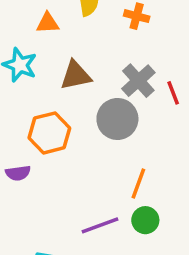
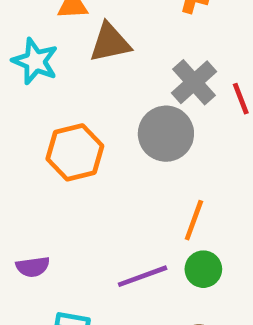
brown triangle: (76, 75) -> (110, 43), moved
purple semicircle: (18, 173) -> (33, 267), moved

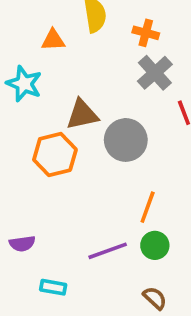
brown triangle: (110, 43) -> (82, 115), moved
gray cross: (194, 82) -> (155, 73), moved

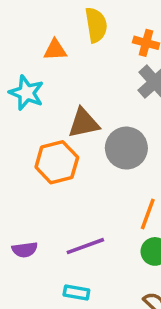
purple line: (108, 251) -> (85, 246), moved
cyan rectangle: (53, 287) -> (76, 292), moved

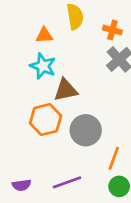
cyan star: (27, 93) -> (43, 66), moved
gray circle: (126, 148) -> (86, 130), moved

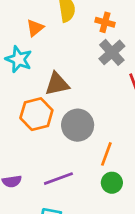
orange triangle: (44, 35) -> (35, 28), turned -36
cyan star: (43, 66) -> (19, 59), moved

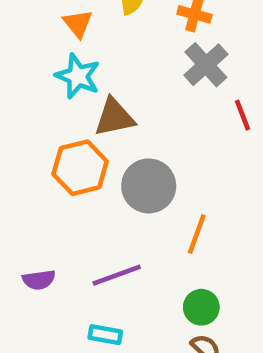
orange triangle: (35, 28) -> (78, 24), turned -30
cyan star: (19, 59) -> (78, 76), moved
green circle: (112, 183) -> (201, 307), moved

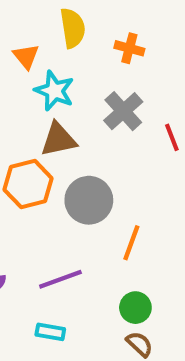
gray cross: (206, 65) -> (123, 111), moved
cyan star: (78, 76) -> (54, 91), moved

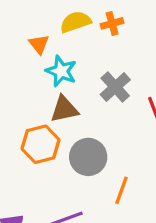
yellow semicircle: (73, 28) -> (75, 22), turned -100
orange cross: (129, 48) -> (112, 23), moved, turned -30

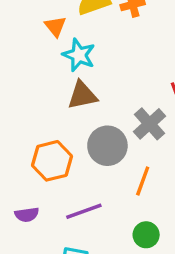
gray cross: (115, 87) -> (149, 124), moved
orange hexagon: (40, 144) -> (52, 161), moved

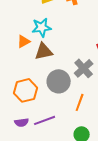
orange triangle: (55, 26) -> (24, 41), moved, turned 40
cyan star: (79, 55) -> (42, 27), turned -30
purple semicircle: (27, 215) -> (22, 122), moved

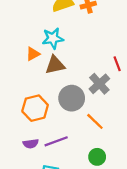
orange line: (80, 102) -> (95, 121), turned -66

